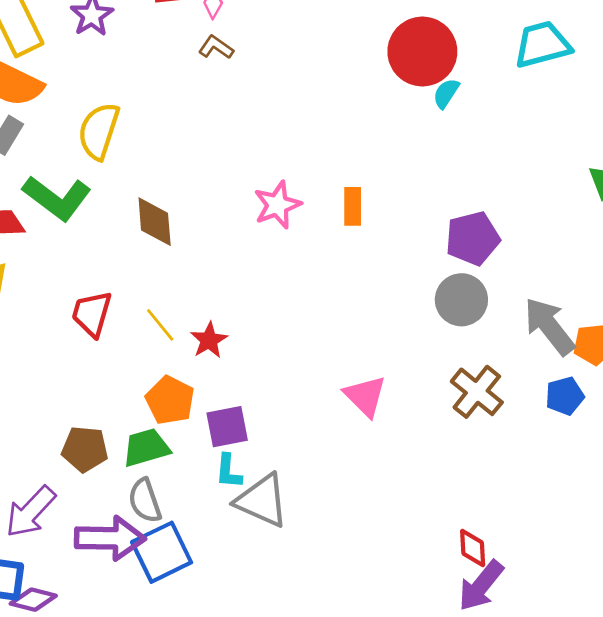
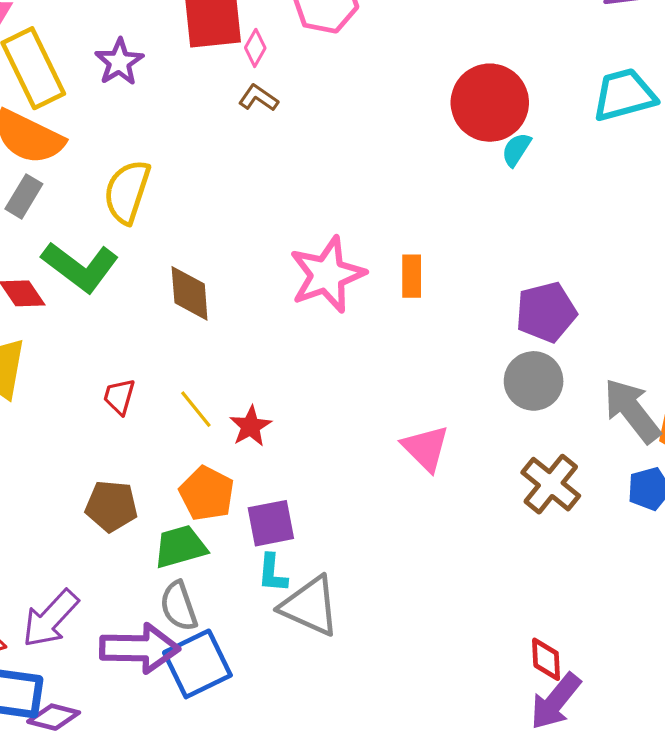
pink star: (277, 205) -> (327, 275), size x1.4
red trapezoid: (92, 314) -> (119, 397), size x0.7
pink triangle: (365, 396) -> (426, 448), moved
brown pentagon: (85, 449) -> (111, 506), moved

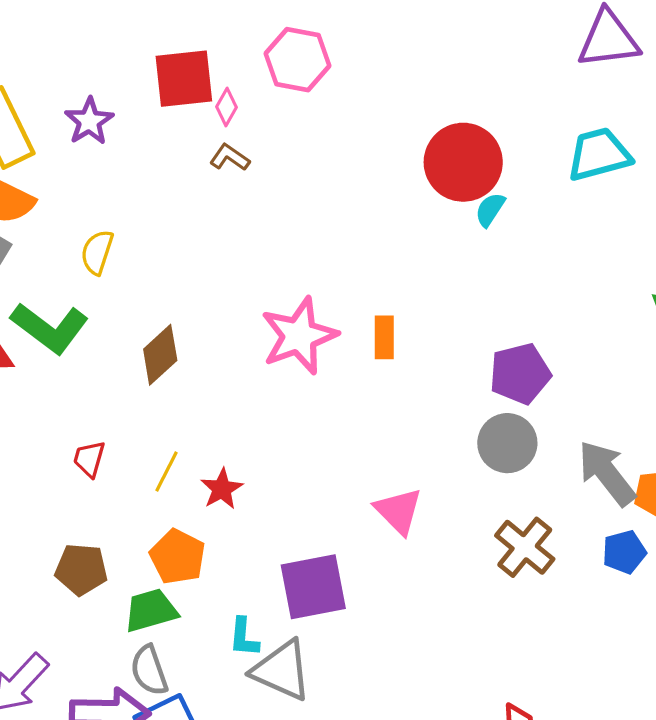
yellow semicircle: (127, 192) -> (97, 252), size x0.7
brown diamond: (190, 293) -> (160, 355), turned 52
yellow line: (196, 409) -> (167, 472), turned 66
purple square: (271, 523) -> (313, 587), moved, size x1.4

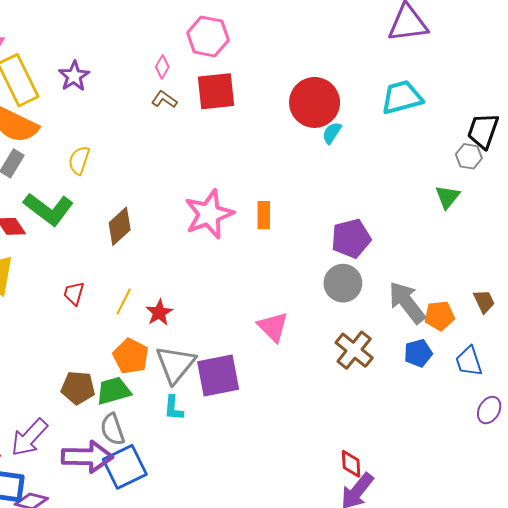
red square: (184, 79) -> (216, 91), moved
brown pentagon: (81, 569) -> (78, 388), moved
gray triangle: (282, 670) -> (175, 364), moved, turned 45

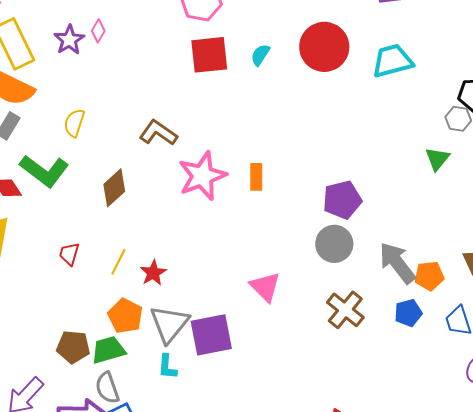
pink diamond: (162, 67) -> (98, 31), moved
brown L-shape: (164, 99) -> (158, 133), moved, size x1.5
red circle: (315, 102) -> (324, 47), moved
cyan semicircle: (332, 133) -> (260, 55), moved

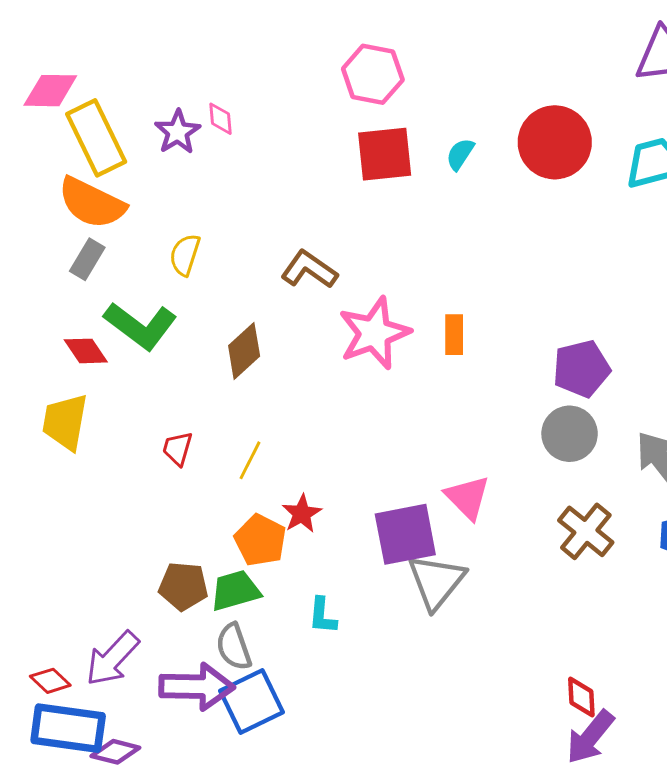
pink diamond: (98, 31) -> (220, 119), turned -35
red star: (153, 273) -> (302, 514), moved
gray triangle: (169, 324) -> (436, 582), moved
purple square: (211, 335) -> (405, 534), moved

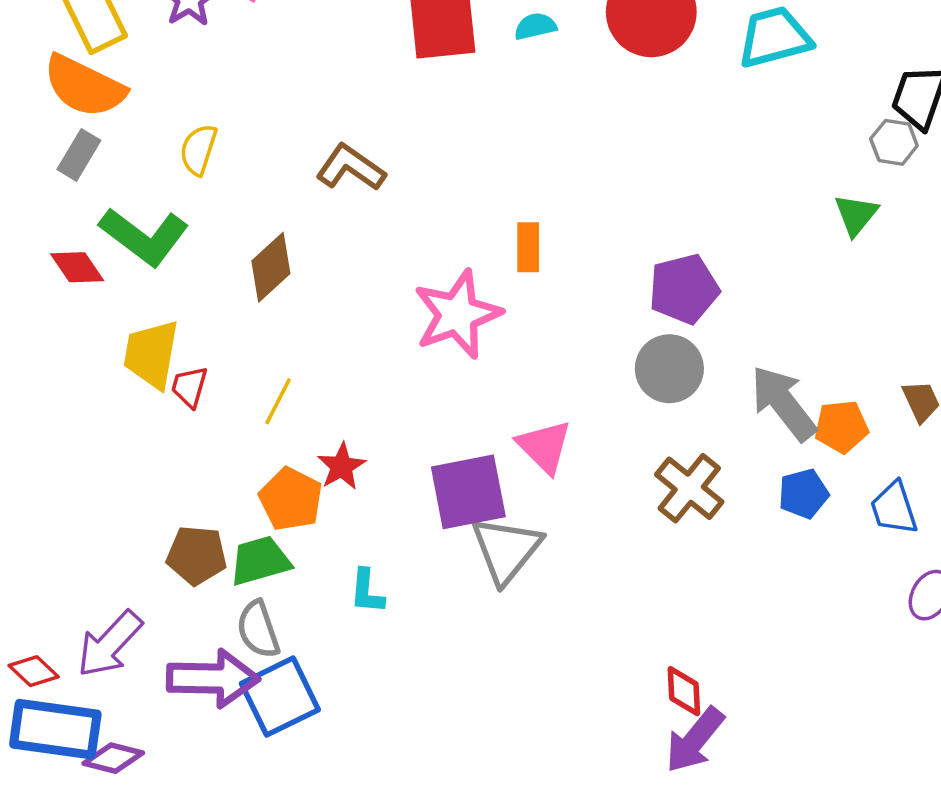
cyan semicircle: (460, 154) -> (535, 26), turned 44
pink star: (374, 333) -> (457, 314), moved
yellow trapezoid: (65, 422) -> (151, 354), moved

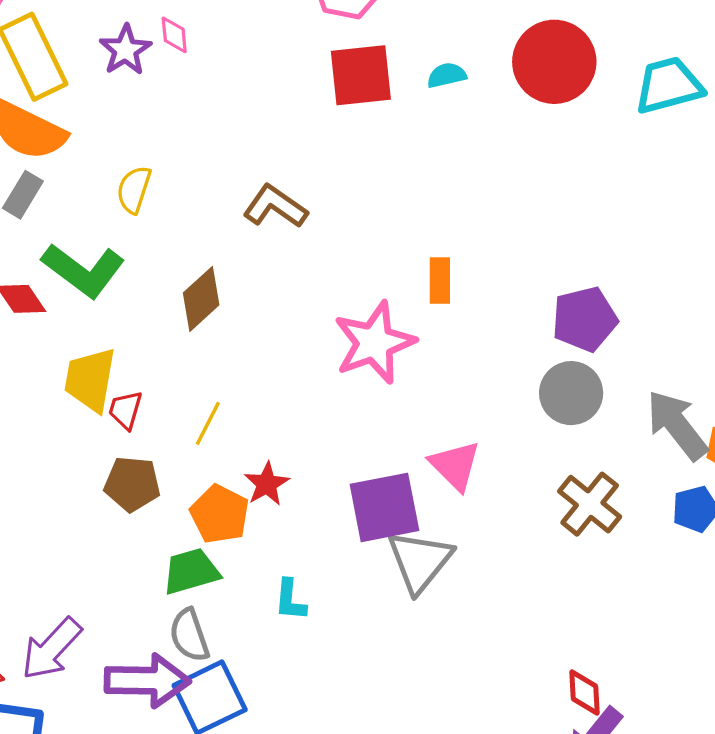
brown pentagon: (197, 555) -> (132, 484), moved

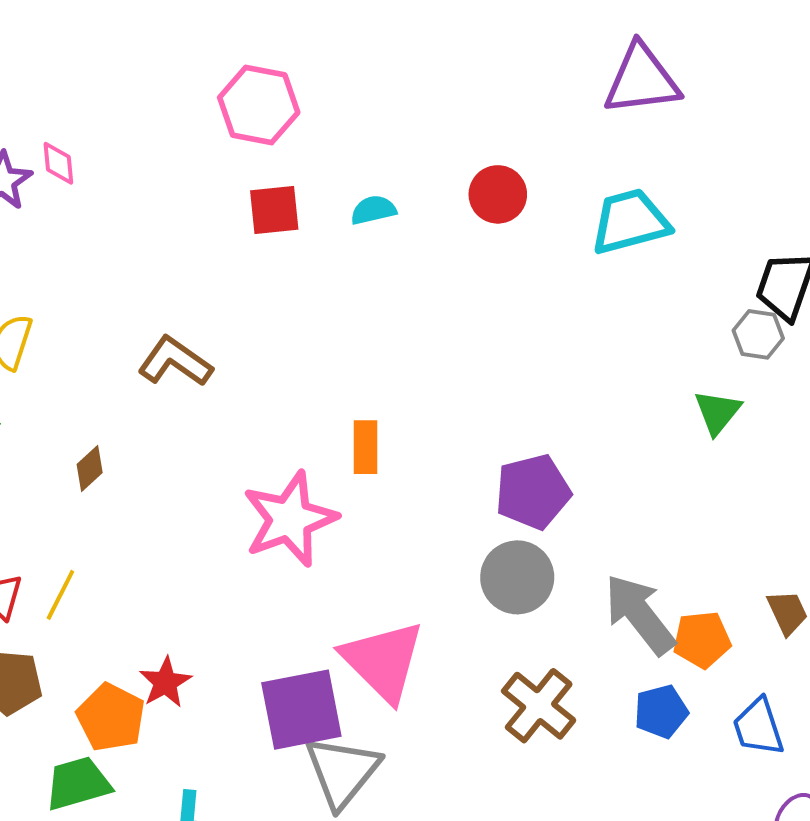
red circle: (554, 62) -> (498, 194), size x0.6
red square: (361, 75) -> (274, 210), size x0.7
brown diamond: (201, 299) -> (90, 469), size x0.6
yellow line: (208, 423) -> (60, 595), moved
pink triangle: (455, 465) -> (383, 661), size x1.4

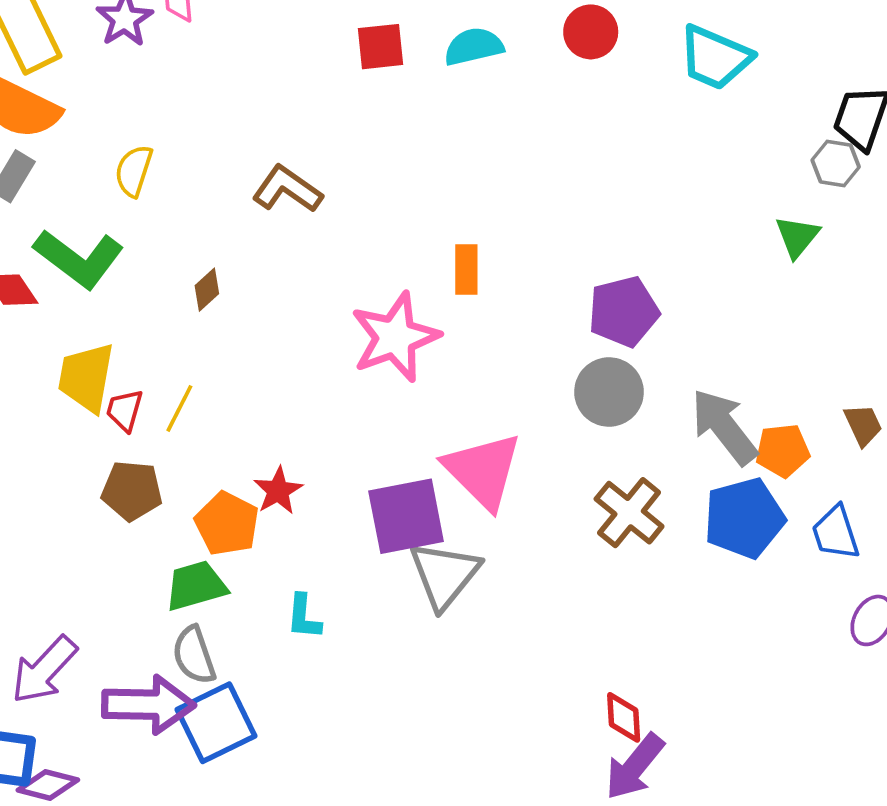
cyan semicircle: (373, 210) -> (474, 47), size x1.4
cyan trapezoid: (630, 222) -> (715, 57), turned -142
blue pentagon: (661, 712) -> (744, 518), size x1.6

